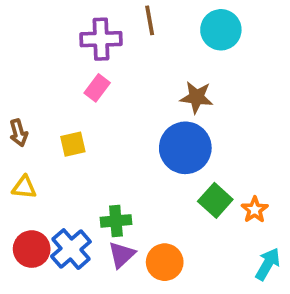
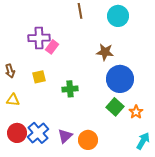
purple cross: (101, 39) -> (39, 38), moved
blue circle: (185, 148) -> (120, 79), moved
green cross: (116, 221) -> (70, 89), moved

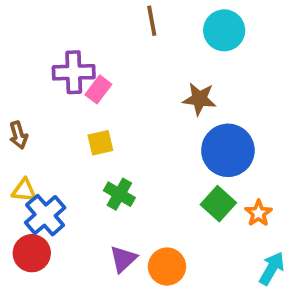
yellow square: (39, 77) -> (100, 143), moved
green cross: (70, 89) -> (119, 194), moved, turned 35
blue cross: (38, 133) -> (45, 215), moved

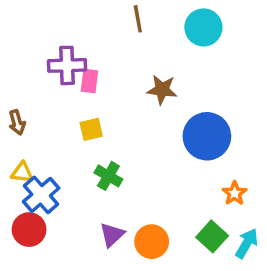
pink rectangle: (98, 89) -> (89, 81), turned -30
brown star: (199, 99) -> (162, 90), moved
green square: (218, 204) -> (212, 236), moved

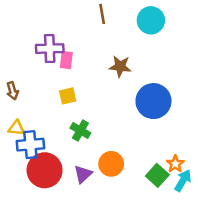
orange star: (235, 193) -> (175, 164), moved
blue cross: (41, 195) -> (30, 145), turned 36
red circle: (29, 230) -> (45, 170), moved, size x1.4
orange circle: (152, 242) -> (111, 164), moved

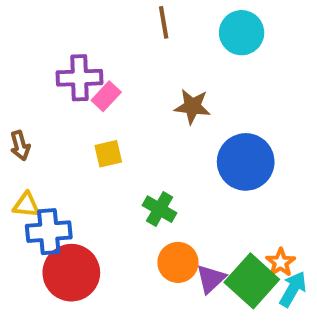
pink rectangle: (66, 60) -> (106, 96), turned 36
green cross: (80, 131) -> (160, 209), moved
purple triangle: (83, 174) -> (211, 279), moved
green square: (157, 175) -> (252, 281), size x1.4

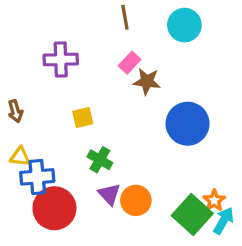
pink rectangle: (106, 96) -> (130, 63), moved
green cross: (160, 209) -> (100, 160), moved
purple triangle: (211, 279) -> (109, 194), moved, turned -30

